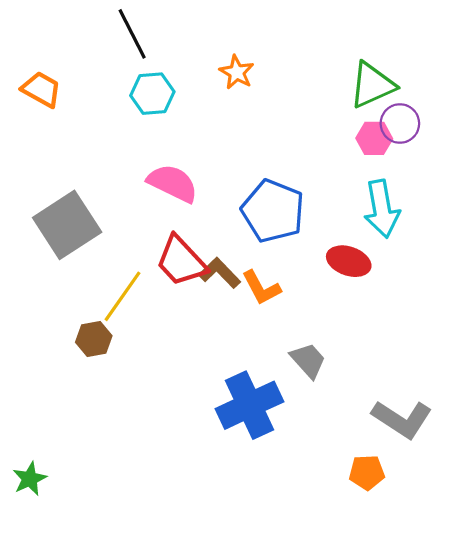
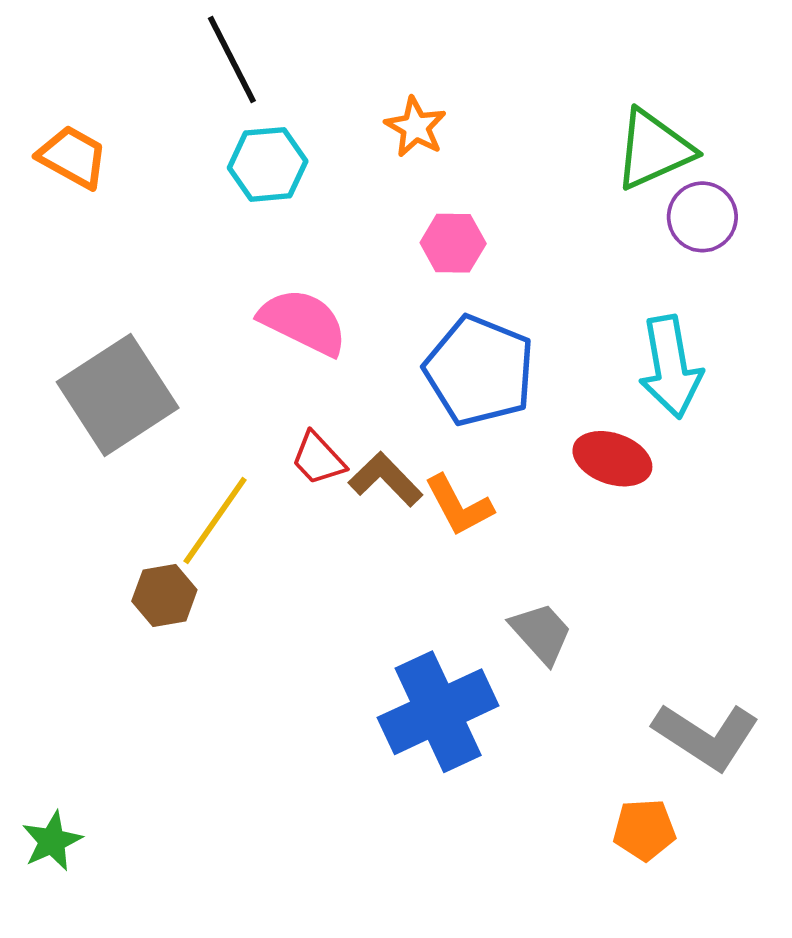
pink hexagon: (374, 138) -> (453, 243), moved
red trapezoid: (181, 261) -> (318, 459), size x0.6

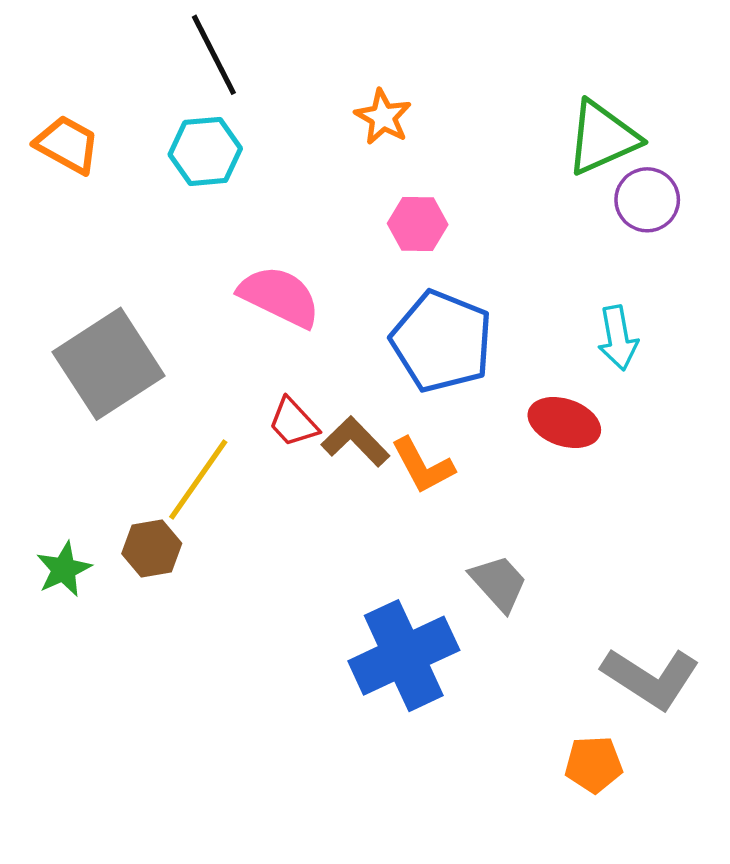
cyan hexagon: (268, 164) -> (205, 151), moved
cyan arrow: (670, 367) -> (618, 338), size x0.7
green star: (52, 841) -> (64, 569), moved

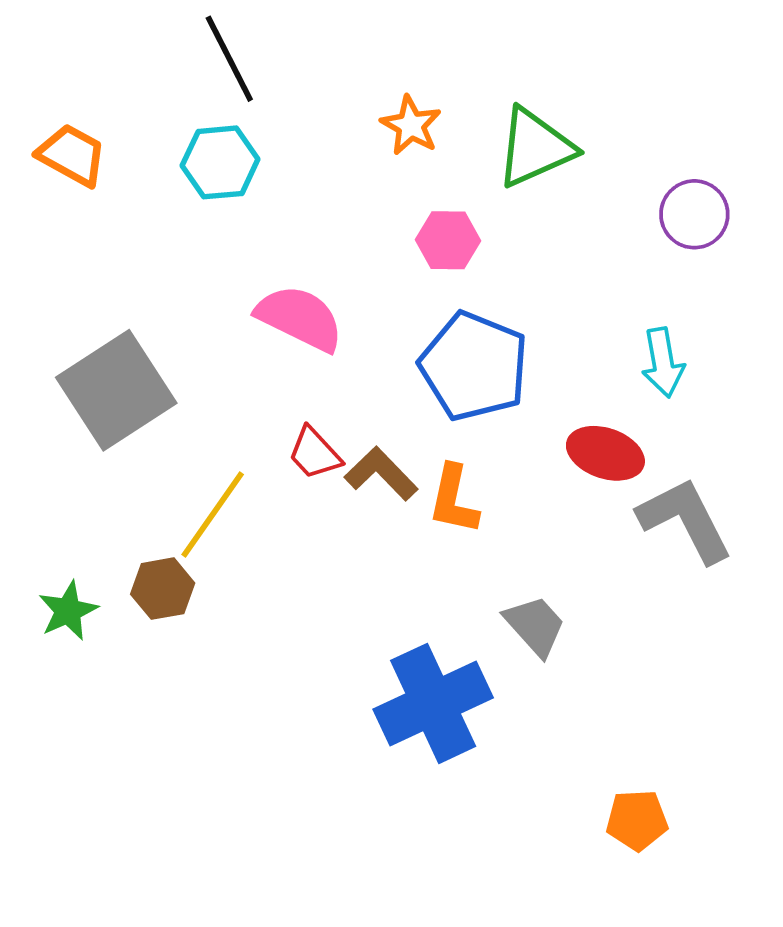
green triangle: (602, 138) -> (535, 148), moved
orange L-shape: (423, 466) -> (453, 500), turned 40
gray L-shape: (651, 678) -> (685, 520), moved, turned -150

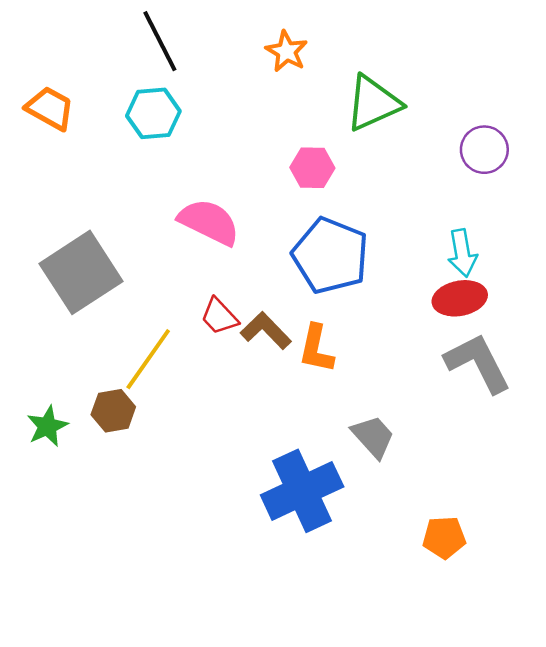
orange star: (411, 125) -> (287, 51), moved
red ellipse: (605, 453) -> (460, 298), moved, turned -30
orange pentagon: (637, 820) -> (444, 537), moved

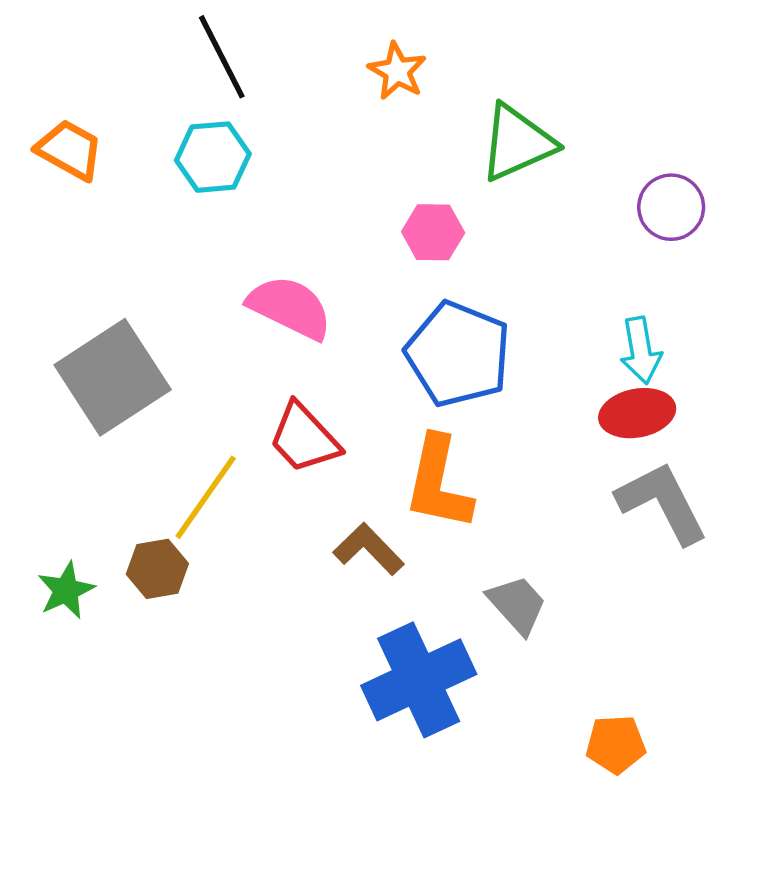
red trapezoid: (219, 316) -> (304, 438), size x1.4
brown L-shape: (266, 331) -> (369, 549), moved
orange L-shape: (316, 349) -> (438, 483), size x1.4

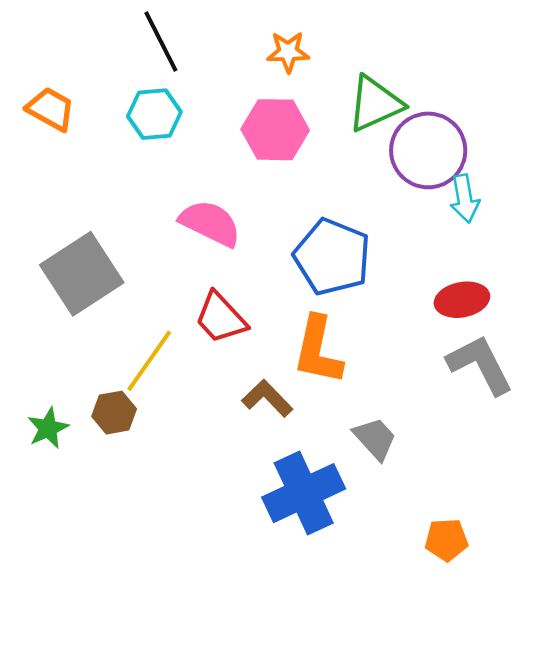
orange star: (397, 71) -> (288, 52), turned -30
purple circle: (671, 207) -> (428, 150), moved, size x1.6
pink hexagon: (433, 232) -> (275, 130), moved, size x1.5
cyan arrow: (641, 350) -> (465, 198), moved

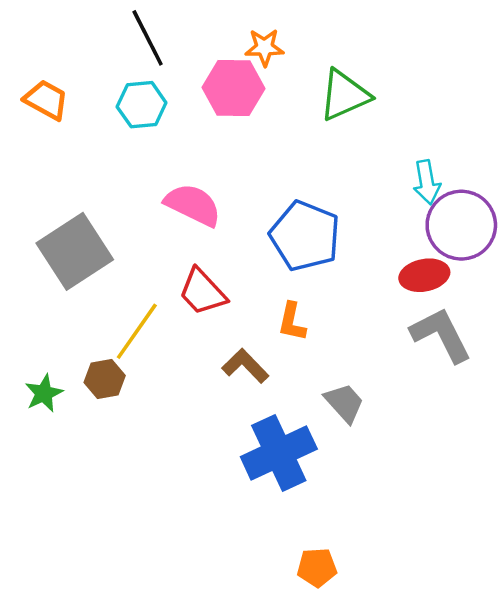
pink hexagon: (275, 130) -> (233, 88), moved
purple circle: (428, 150) -> (461, 225), moved
orange L-shape: (318, 350) -> (292, 322), size x0.6
orange pentagon: (446, 540) -> (317, 567), moved

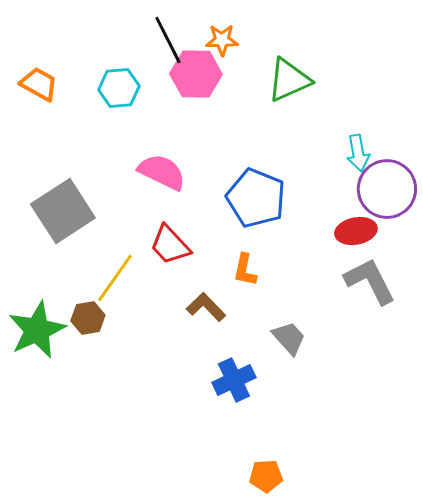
black line: (148, 38) -> (168, 40), moved
green star: (44, 393) -> (37, 330), size x1.8
blue cross: (279, 453) -> (234, 380), size x0.7

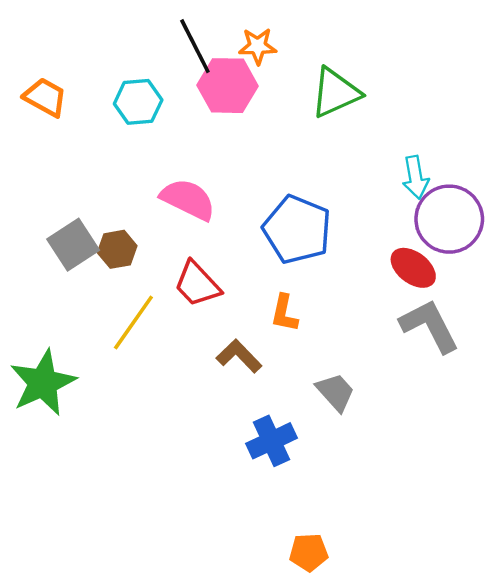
gray square: (63, 211) -> (73, 245), size x0.7
red ellipse: (356, 231) -> (413, 268), turned 48
brown hexagon: (88, 318) -> (117, 249), moved

